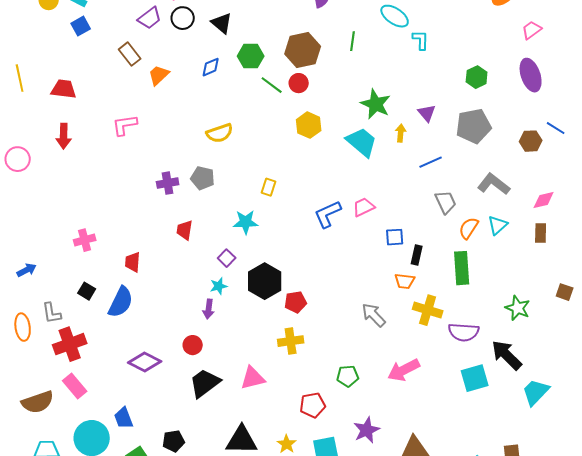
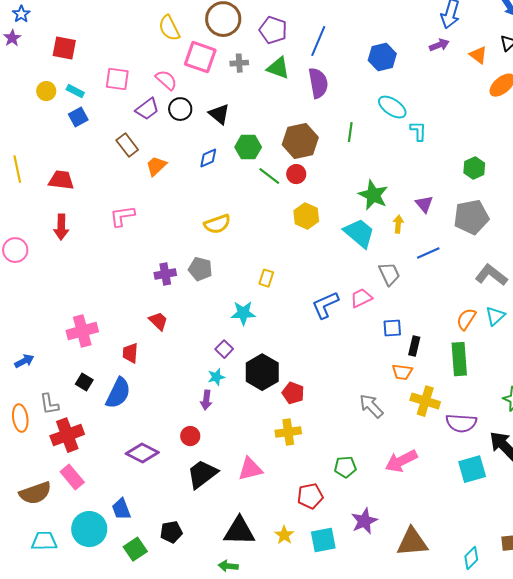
gray trapezoid: (446, 202) -> (389, 274), moved
red trapezoid: (185, 230) -> (158, 321), moved, turned 125
pink cross: (85, 240) -> (82, 331), size x1.4
red pentagon: (296, 302) -> (293, 393), turned 30

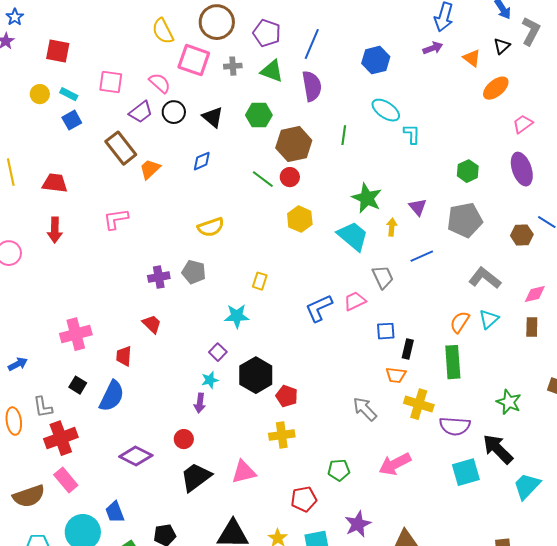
brown rectangle: (127, 145) -> (121, 148), size x1.4
green hexagon: (248, 147) -> (259, 115), moved

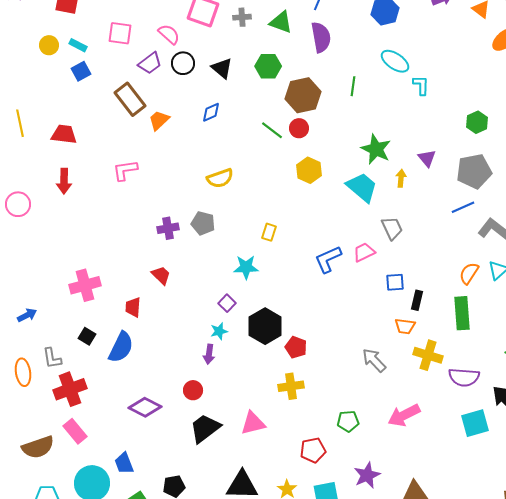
blue line: (422, 256) -> (463, 207), moved

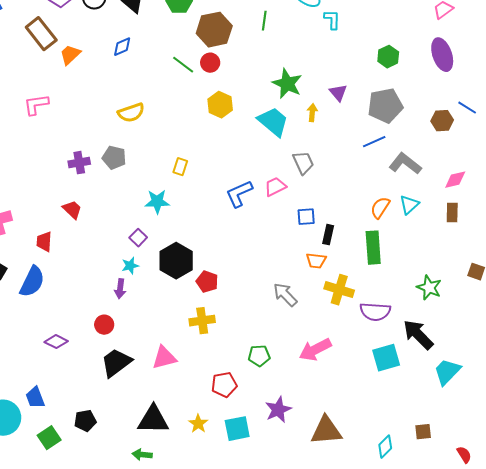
purple diamond: (145, 407) -> (56, 342), size x0.7

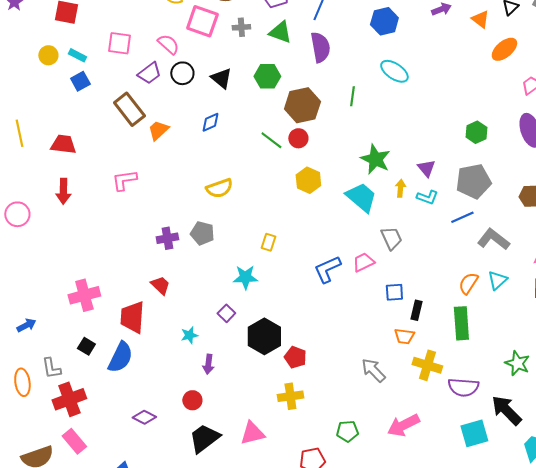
cyan L-shape: (332, 20) -> (427, 197), moved, turned 110
red trapezoid: (44, 242) -> (132, 317), size x1.6
cyan star: (130, 266) -> (189, 335), moved

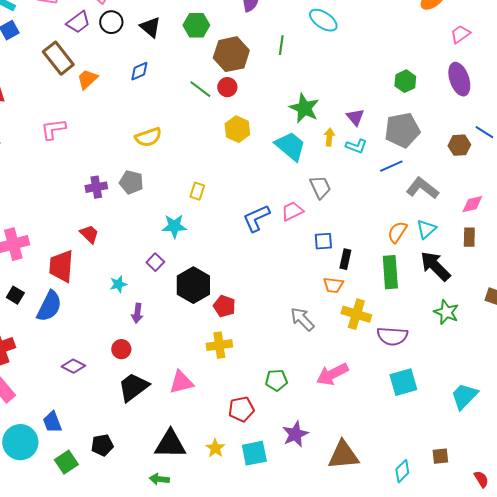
black arrow: (506, 410) -> (435, 266), moved

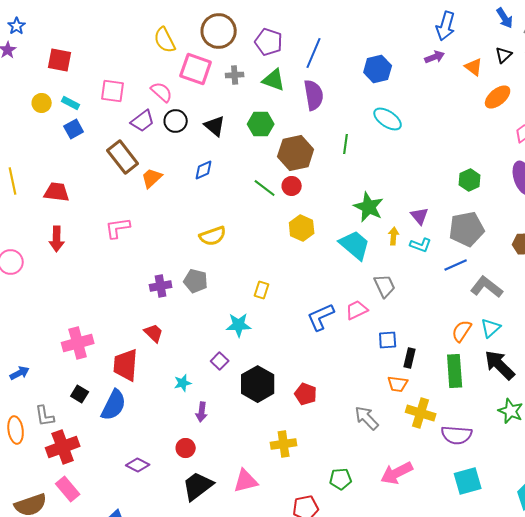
red pentagon: (224, 306) -> (306, 394), moved

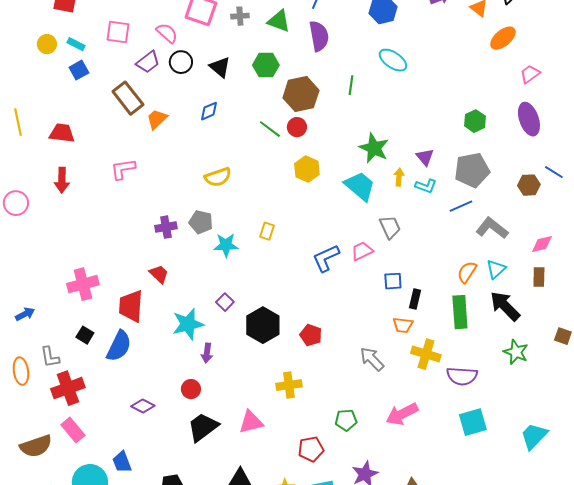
cyan star: (239, 325) -> (226, 245), moved
cyan star: (183, 383) -> (188, 324), size x1.8

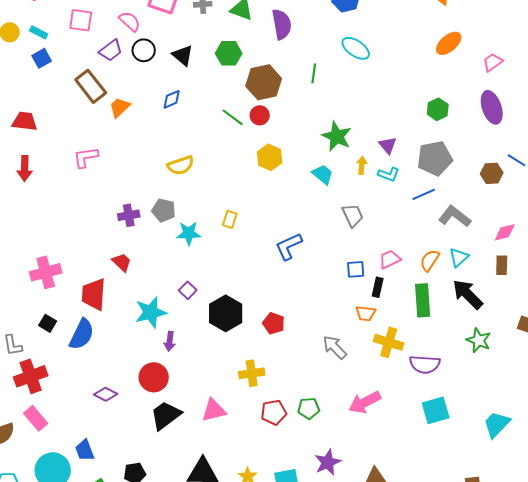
orange ellipse: (503, 38) -> (449, 43), moved
cyan trapezoid: (360, 186) -> (323, 174), size x0.7
pink trapezoid: (362, 251) -> (390, 259), moved
red circle: (191, 389) -> (154, 377), size x1.5
red pentagon: (311, 449) -> (274, 412), moved

